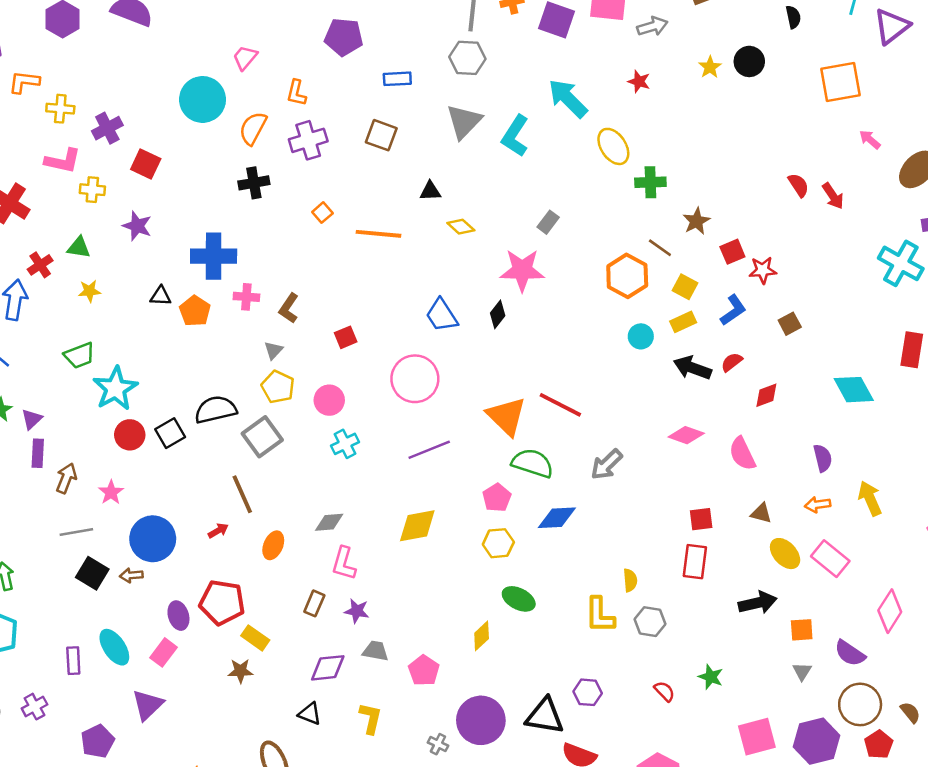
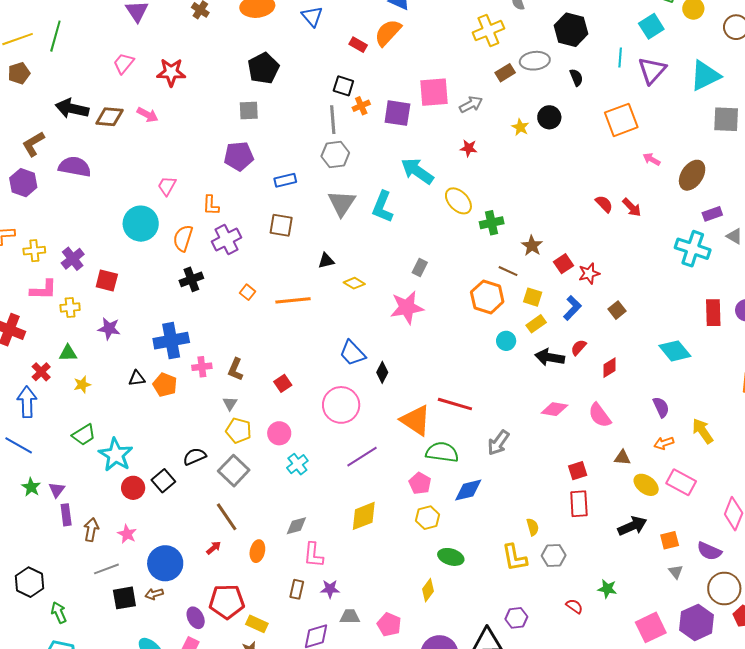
black diamond: (498, 314) -> (382, 372), moved
black semicircle: (216, 410) -> (195, 457), size x0.7
black square: (92, 573) -> (124, 598), turned -30

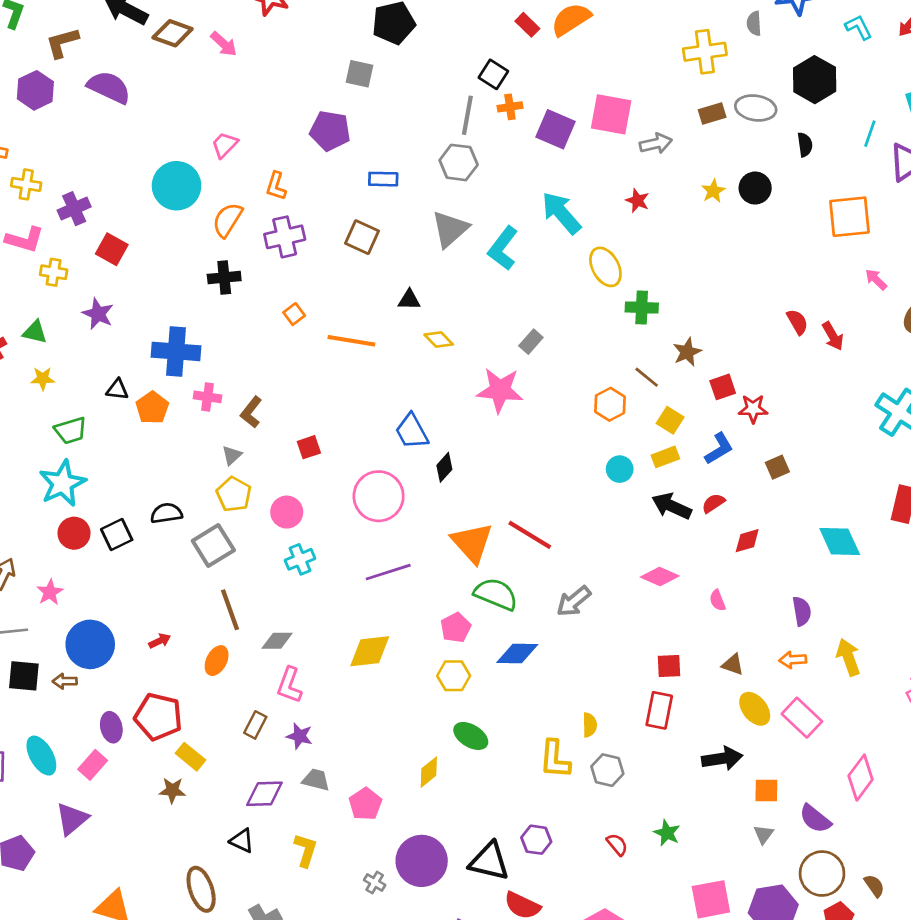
orange hexagon: (487, 297) -> (610, 404), size x0.7
pink semicircle: (600, 415) -> (717, 600), size x0.6
green trapezoid: (84, 435) -> (71, 431), moved
brown line: (227, 517) -> (230, 610), moved

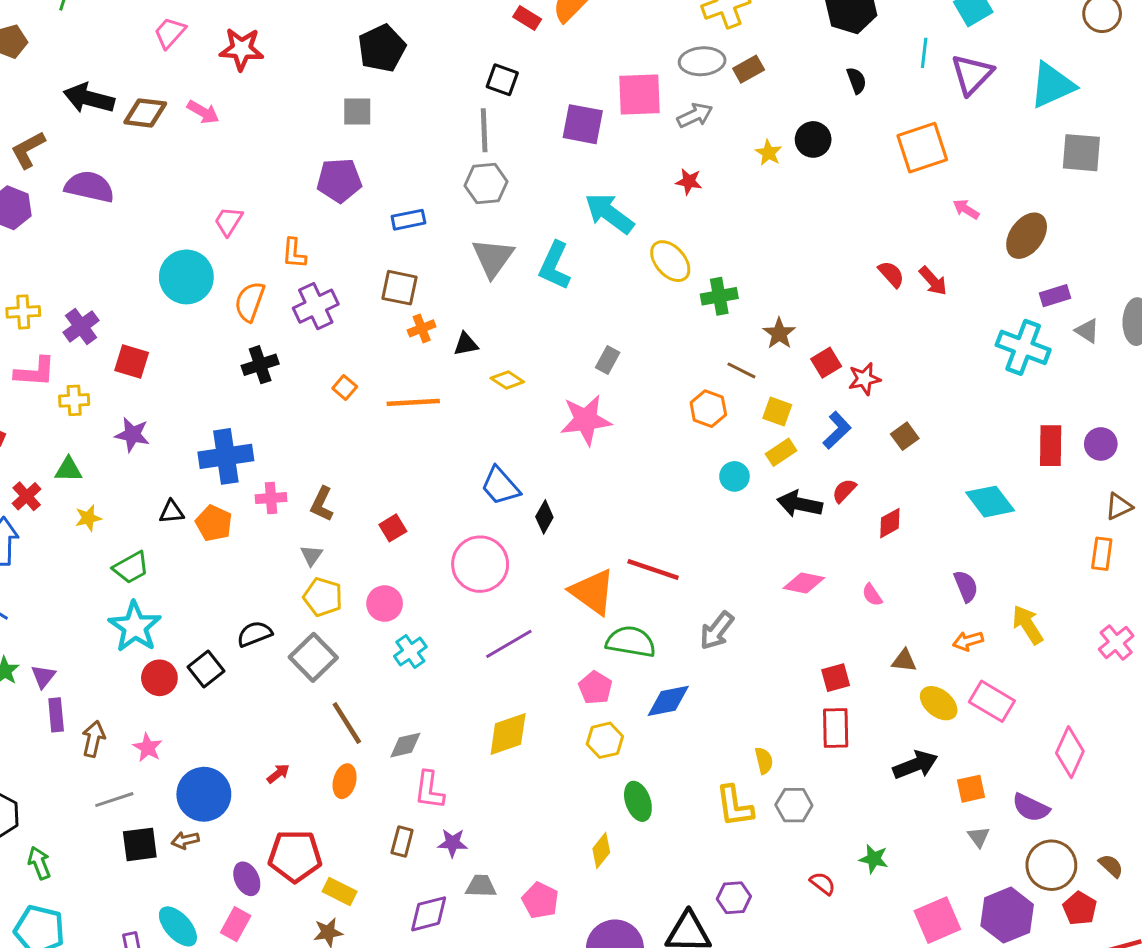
orange cross: (510, 107) -> (422, 328), moved
gray ellipse: (756, 108) -> (702, 61), moved
green ellipse: (471, 736) -> (638, 801), turned 52

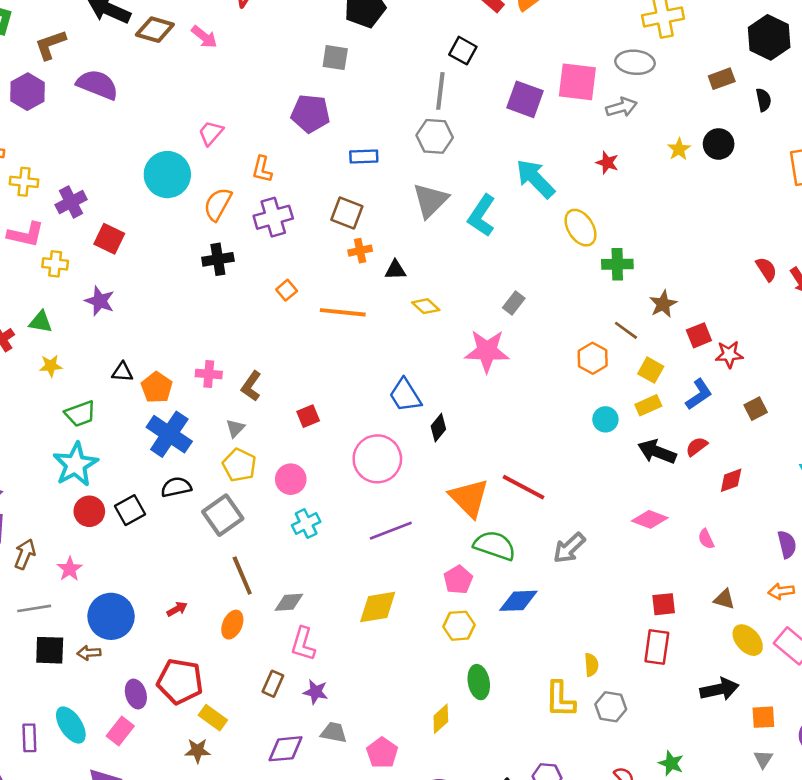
brown rectangle: (749, 69) -> (722, 79), moved
blue cross: (226, 456) -> (169, 434), moved, turned 33

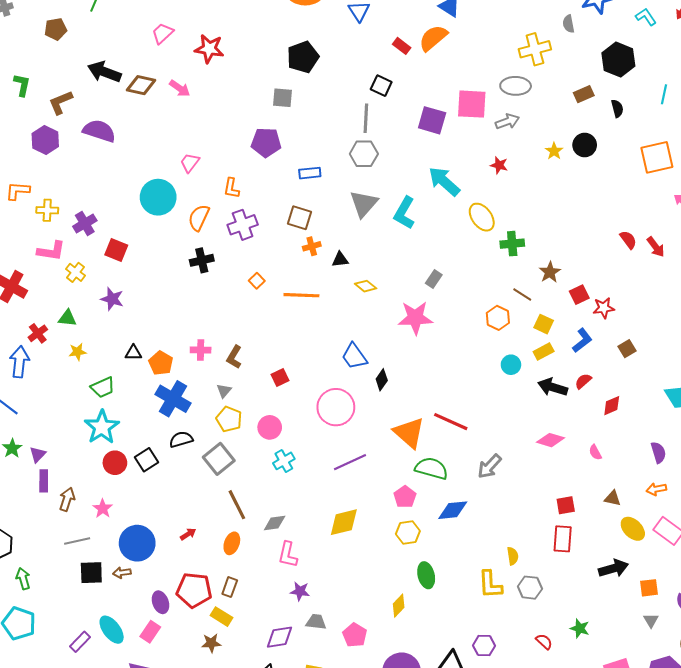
yellow cross: (55, 264) -> (76, 272), turned 36
brown rectangle: (273, 684) -> (230, 587), moved
purple rectangle: (29, 738) -> (80, 642), turned 50

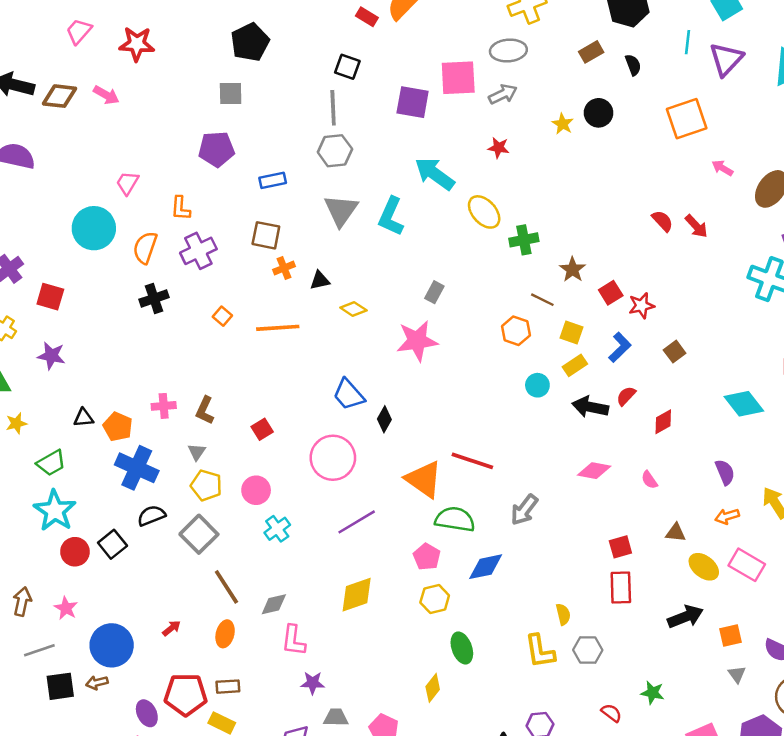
brown rectangle: (230, 587) -> (228, 687), turned 72

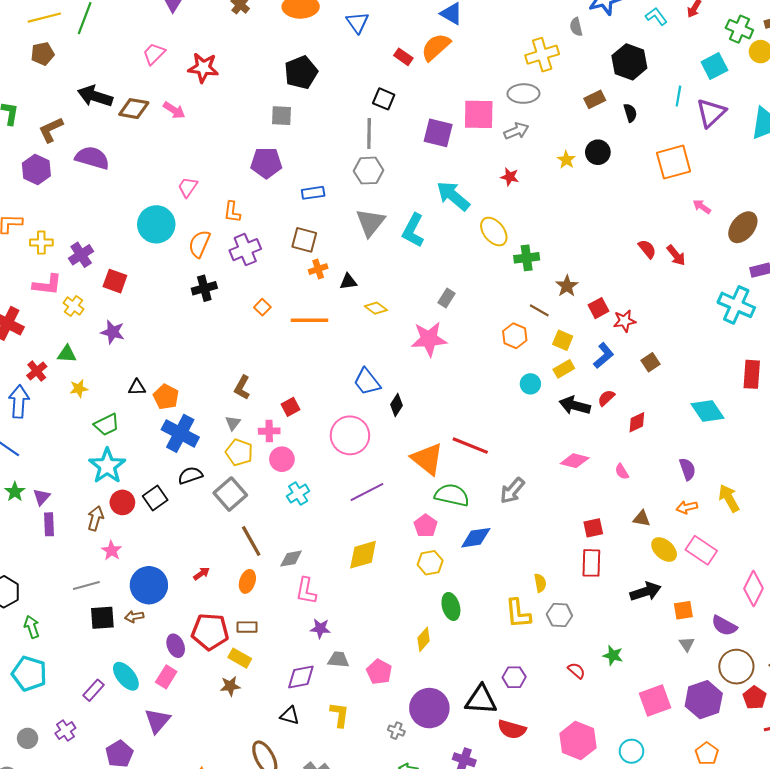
pink cross: (164, 406) -> (269, 431), moved
brown arrow: (22, 601) -> (95, 518), moved

